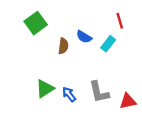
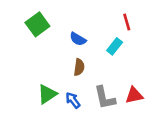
blue semicircle: (84, 37) -> (78, 39), moved
brown semicircle: (63, 46) -> (79, 67), moved
red triangle: (128, 101) -> (134, 95), moved

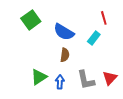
blue semicircle: (78, 39) -> (64, 32), size x1.5
red triangle: (134, 95) -> (110, 78), turned -35
blue arrow: (73, 100) -> (60, 82), turned 40

